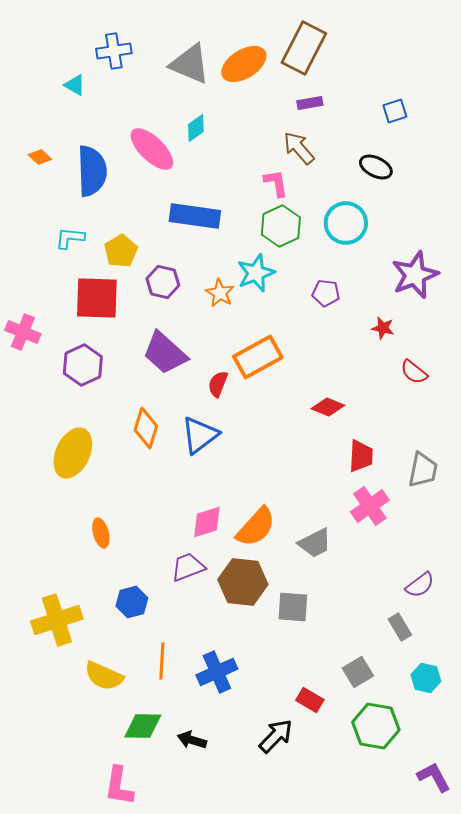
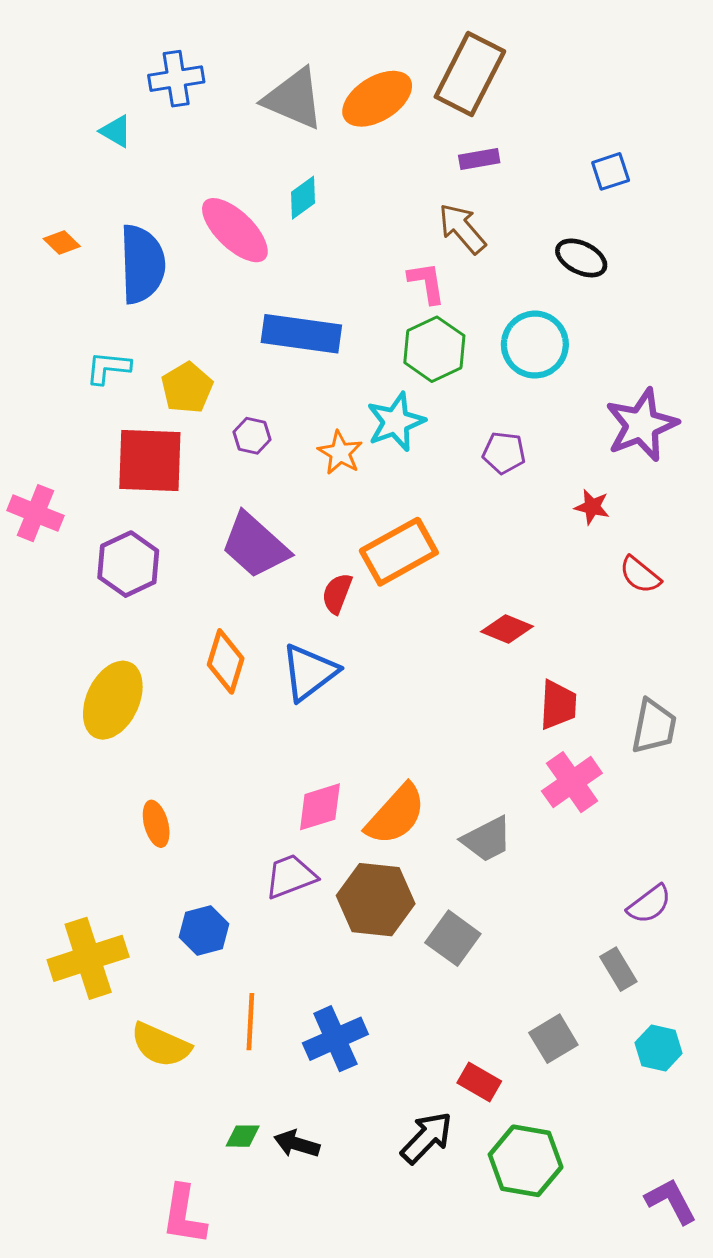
purple hexagon: (163, 282) -> (252, 436), size x0.7
gray square: (293, 607) -> (453, 938), turned 32
green diamond: (143, 726) -> (243, 1136), moved, size x0.6
green hexagon: (376, 726) -> (526, 1161), moved

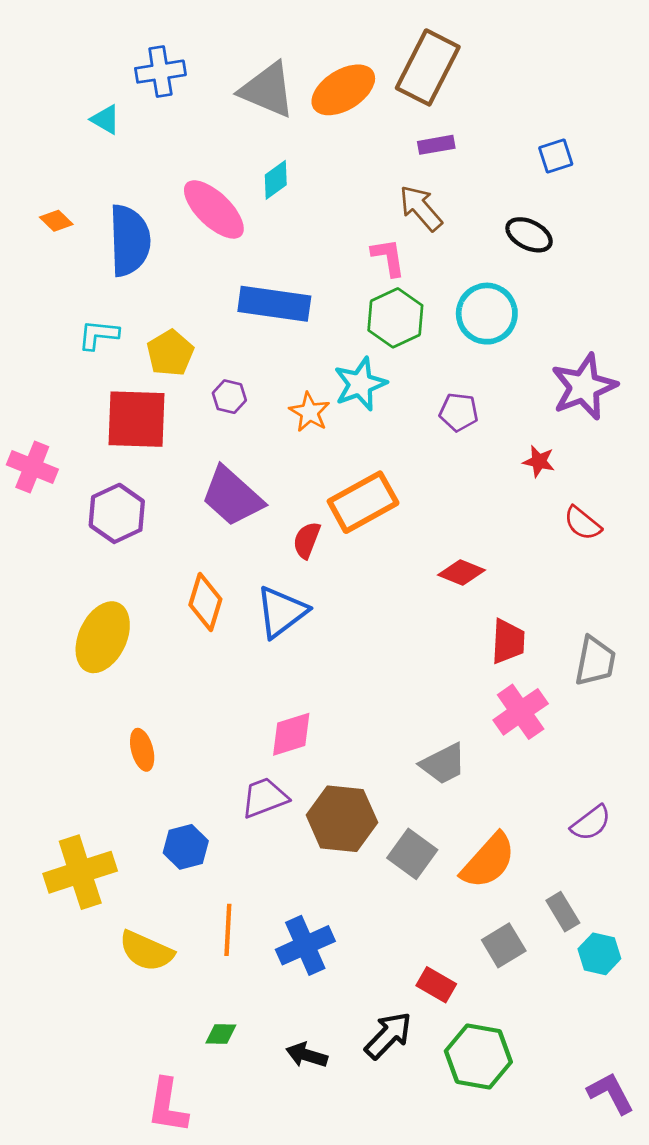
orange semicircle: (396, 815) -> (488, 861), moved
gray rectangle: (618, 969) -> (563, 912), moved
black arrow: (297, 1144) -> (307, 1055), moved

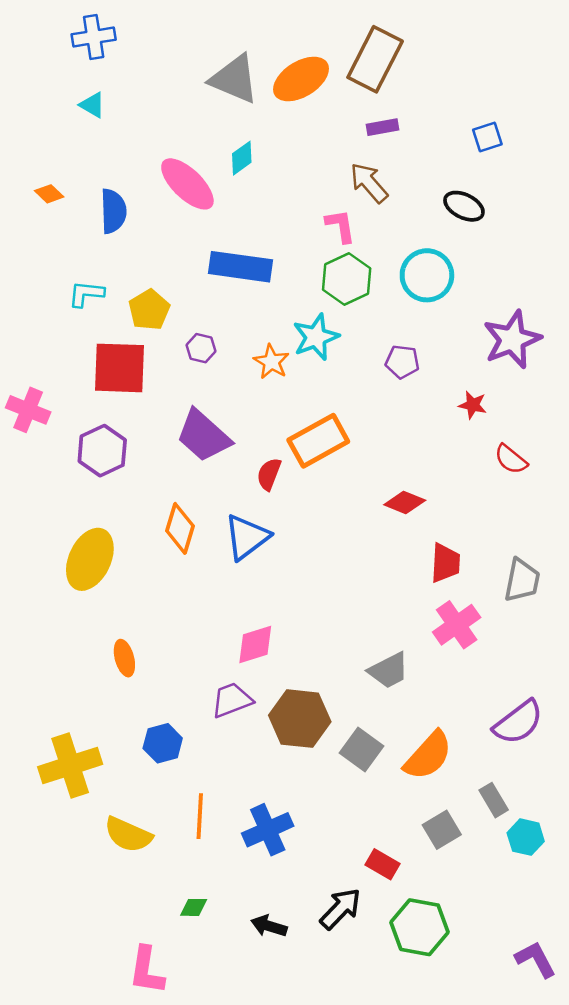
blue cross: (160, 72) -> (94, 37), moved
blue semicircle: (129, 240) -> (113, 211), size x0.7
purple semicircle: (591, 823) -> (518, 722), size x1.4

